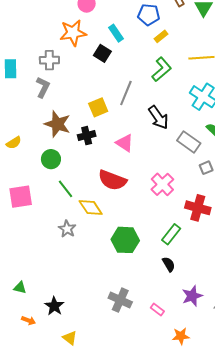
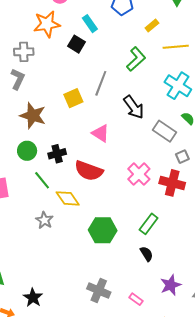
yellow rectangle: (161, 36) -> (152, 26), moved
black cross: (87, 136) -> (57, 154), moved
red cross: (198, 208) -> (172, 183), moved

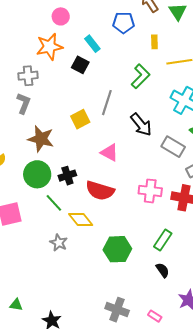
yellow rectangle: (152, 26) -> (154, 42), turned -48
green circle: (27, 151) -> (37, 174), size x1.4
pink cross: (139, 174) -> (150, 191), turned -35

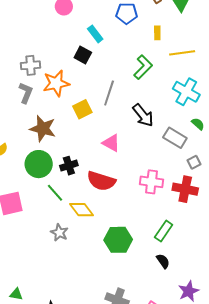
orange star: (49, 47) -> (56, 83), moved

